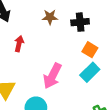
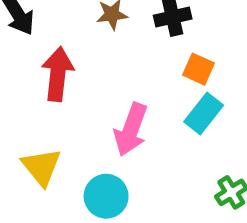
red arrow: (19, 44) -> (58, 74), size x1.6

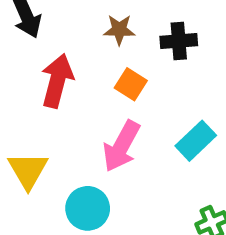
orange square: (198, 69) -> (131, 84), moved

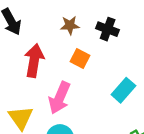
black cross: (179, 41) -> (108, 29), turned 30
pink arrow: (121, 146) -> (60, 98), moved

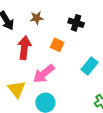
brown star: (70, 25) -> (37, 18), moved
pink arrow: (60, 98) -> (44, 74), turned 30

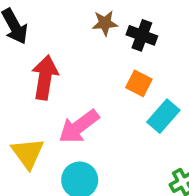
brown star: (37, 18) -> (105, 23), moved
orange square: (57, 45) -> (139, 83), moved

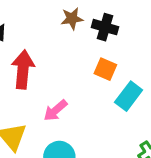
pink arrow: (79, 127) -> (55, 110), size x0.7

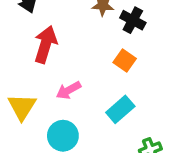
cyan rectangle: (129, 96) -> (120, 109), moved

